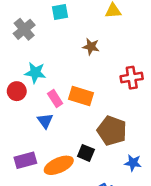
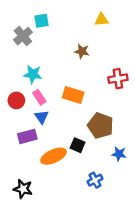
cyan square: (60, 12) -> (41, 21), moved
red circle: (17, 91) -> (16, 100), moved
pink rectangle: (55, 99) -> (39, 97), moved
purple rectangle: (25, 160) -> (27, 136), moved

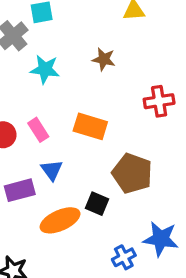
cyan star: (33, 74) -> (45, 69), moved
blue triangle: (41, 117) -> (52, 170), moved
blue star: (119, 154) -> (161, 239), moved, size x1.5

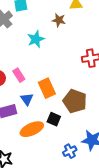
brown star: (104, 59) -> (59, 20), moved
cyan star: (45, 69) -> (36, 39), moved, turned -30
orange rectangle: (90, 126) -> (47, 88), moved, turned 48

